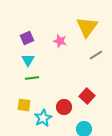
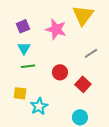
pink star: (60, 41) -> (56, 29), size x1.5
gray line: (96, 55) -> (91, 53), moved
red circle: (64, 107) -> (60, 72), moved

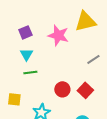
yellow triangle: (83, 15) -> (85, 21), turned 40
red circle: (60, 72) -> (62, 89), moved
yellow square: (20, 93) -> (14, 99), moved

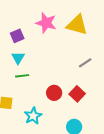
yellow triangle: (85, 21) -> (77, 25), turned 30
pink star: (58, 35) -> (46, 23), moved

